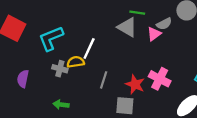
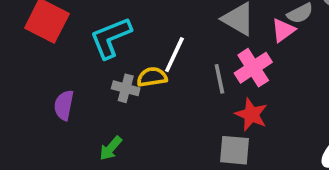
pink cross: (160, 79) -> (253, 68), moved, turned 30
gray line: (104, 80) -> (219, 79), moved, turned -30
green arrow: (61, 105) -> (111, 148), moved, turned -56

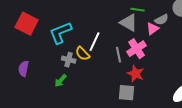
yellow semicircle: (152, 77) -> (83, 54), turned -126
purple semicircle: (64, 105) -> (24, 69), moved
green arrow: (111, 148) -> (61, 81), moved

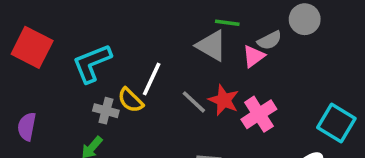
pink cross: (137, 49) -> (259, 114), moved
gray line: (119, 55) -> (194, 102), turned -35
red star: (136, 74) -> (224, 100), moved

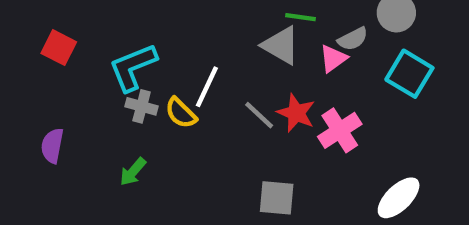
red square: (32, 47) -> (59, 48), size x0.7
gray cross: (106, 111) -> (142, 106), moved
cyan square: (336, 123) -> (409, 74), moved

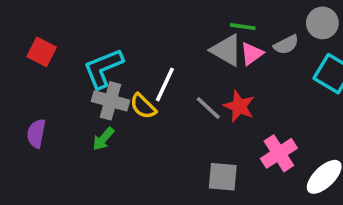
pink triangle: (333, 58) -> (252, 54), moved
gray cross: (142, 106) -> (111, 101), size x1.4
pink cross: (340, 130) -> (279, 153), moved
green arrow: (133, 172) -> (103, 139), moved

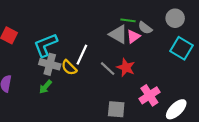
gray semicircle: (286, 45) -> (145, 28), moved, turned 64

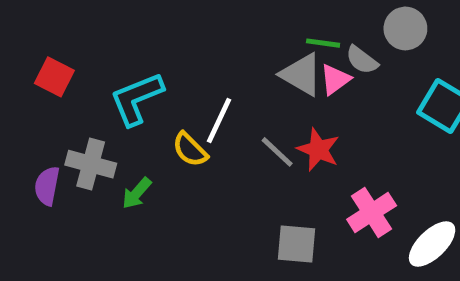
gray circle: (175, 18) -> (405, 28), moved
gray cross: (50, 64) -> (91, 164), moved

